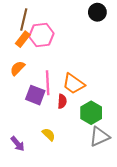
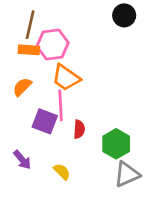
orange rectangle: (23, 39) -> (29, 50), turned 56
orange trapezoid: (74, 84) -> (66, 78), moved
purple arrow: (18, 144) -> (22, 160), moved

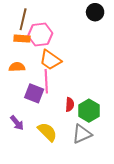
orange semicircle: (22, 87) -> (17, 67), turned 42
red semicircle: (79, 129) -> (70, 105), moved
yellow semicircle: (62, 172) -> (47, 132), size x1.5
gray triangle: (127, 174) -> (82, 134), moved

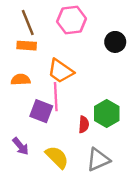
black circle: (95, 12) -> (115, 42), moved
brown line: (23, 19) -> (28, 23), turned -35
pink hexagon: (40, 35) -> (72, 20), moved
green hexagon: (89, 111) -> (107, 114), moved

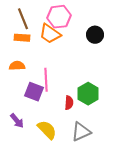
orange trapezoid: (61, 71) -> (50, 34), moved

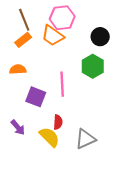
orange rectangle: (22, 38) -> (23, 40), turned -42
pink line: (46, 80) -> (62, 84), moved
green hexagon: (88, 94) -> (93, 66), moved
red semicircle: (69, 103) -> (58, 122), moved

